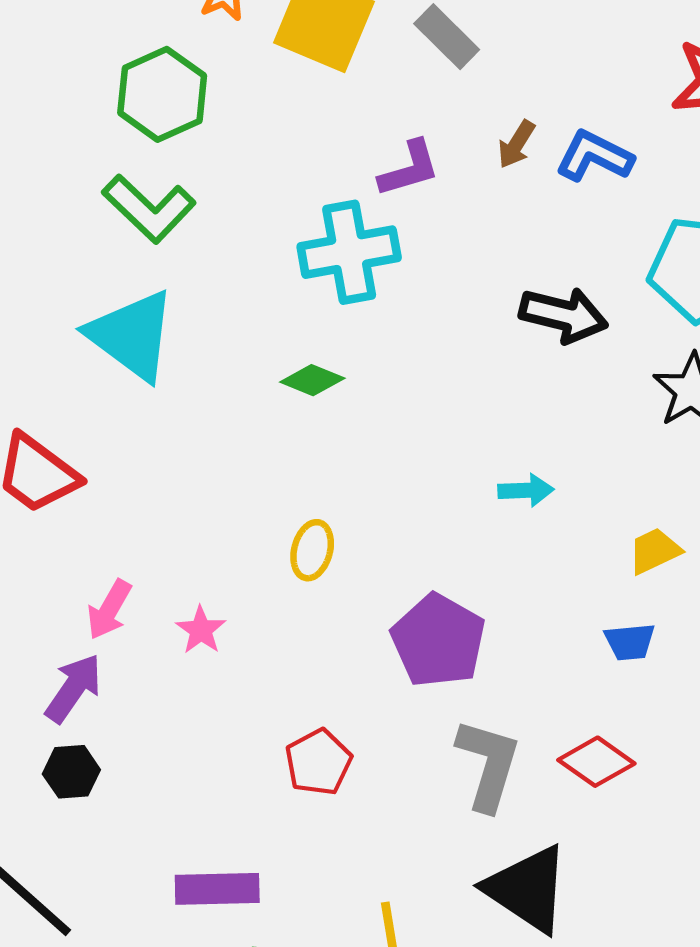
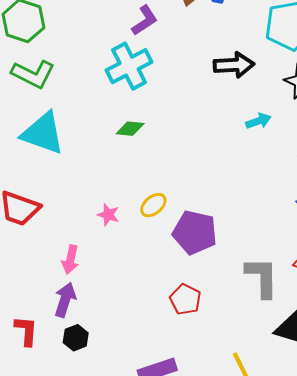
cyan arrow: (526, 490) -> (258, 121), moved
yellow ellipse: (312, 550) -> (153, 205), turned 52
pink star: (201, 630) -> (108, 215), moved
purple pentagon: (438, 641) -> (195, 232), moved

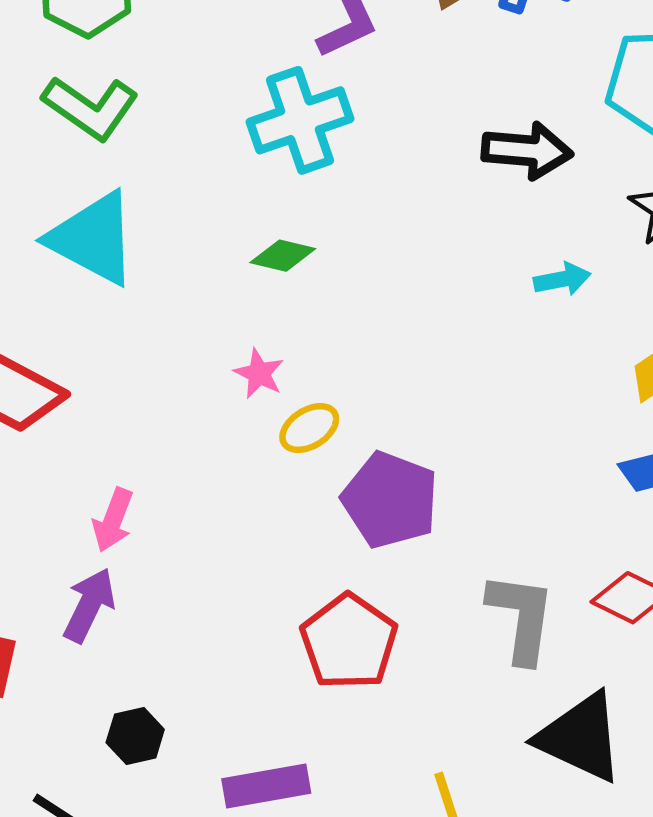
pink star: (108, 215) -> (259, 374), moved
red pentagon: (185, 299) -> (349, 642), size x1.4
black hexagon: (76, 338) -> (135, 736), moved

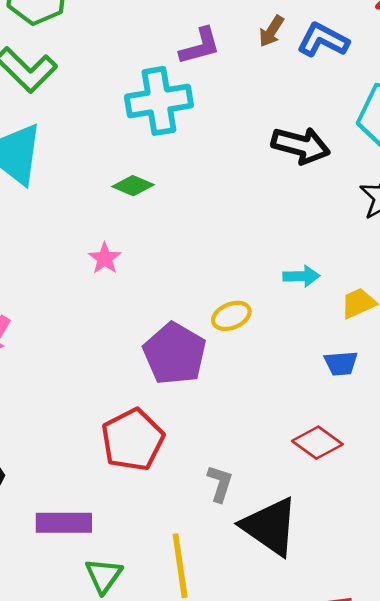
cyan arrow: (562, 279) -> (301, 276), moved
yellow ellipse: (309, 428) -> (231, 316), moved
gray L-shape: (521, 617) -> (220, 483), moved, size x0.6

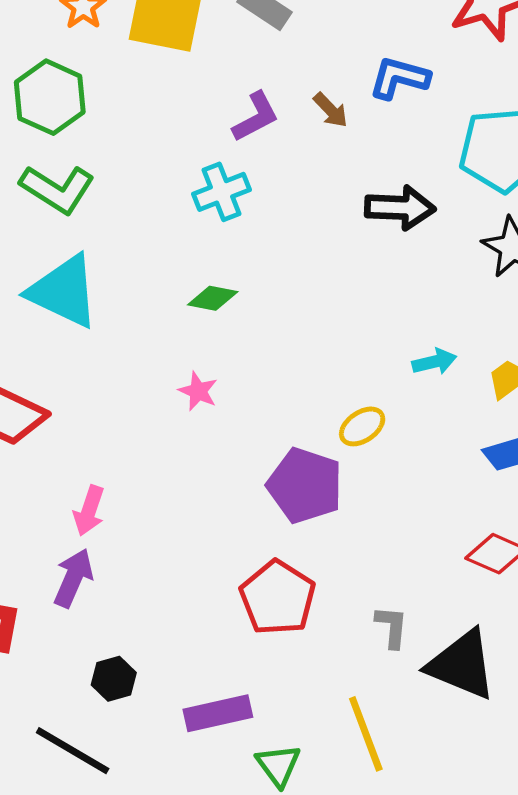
brown arrow: (271, 31) -> (331, 110), moved, turned -64
cyan cross: (159, 101) -> (222, 192), size x0.7

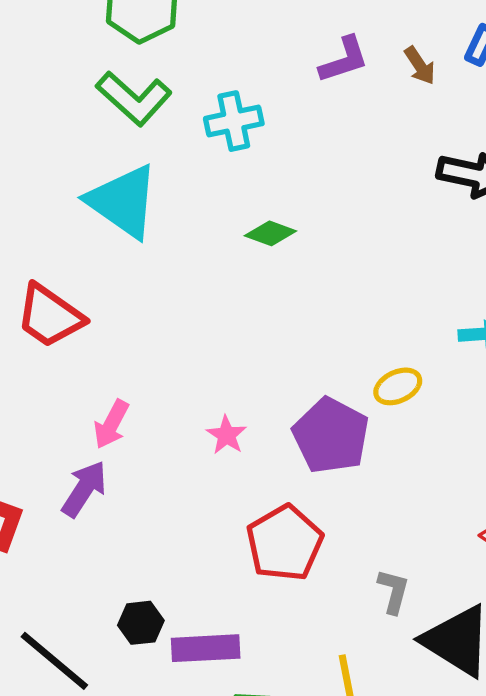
cyan cross: (222, 192) -> (234, 121), moved
pink star: (198, 391) -> (227, 435), moved
black hexagon: (114, 679) -> (141, 623), moved

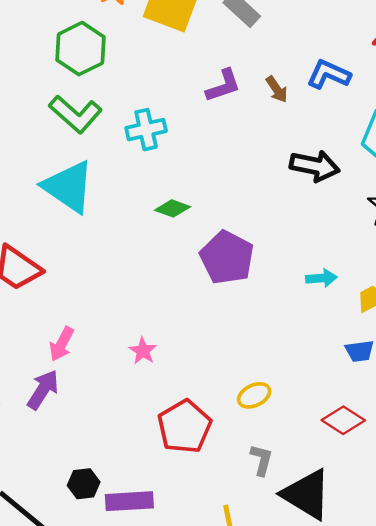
yellow ellipse: (398, 386) -> (254, 395), moved
purple pentagon: (331, 436) -> (227, 258), moved

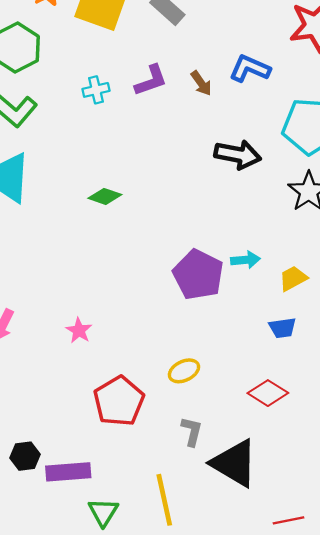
cyan cross: (146, 130) -> (96, 90), moved, size x0.7
purple pentagon: (227, 258) -> (198, 275), moved

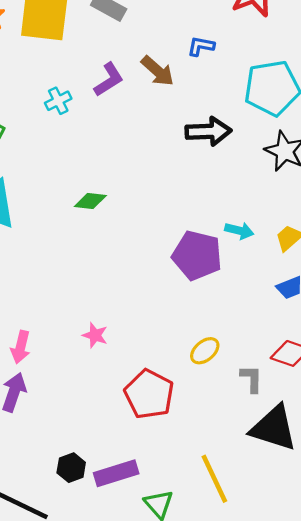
blue L-shape: (250, 69) -> (201, 46), size x0.7
brown arrow: (201, 83) -> (158, 71), size x1.4
cyan arrow: (246, 260) -> (239, 231), turned 32
gray L-shape: (192, 431) -> (251, 379), moved

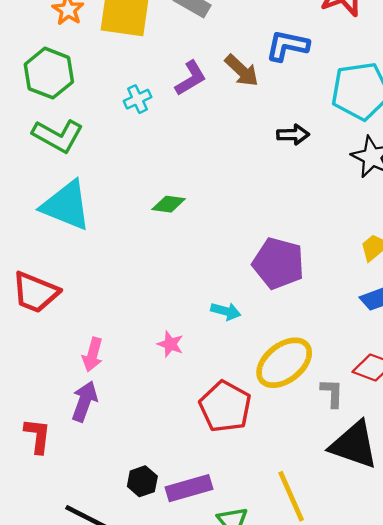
blue L-shape: (201, 46) -> (287, 46), size x1.5
black arrow: (208, 131) -> (293, 135), size x0.7
cyan arrow: (239, 231) -> (226, 311), moved
yellow ellipse: (205, 351) -> (284, 363), size x1.8

